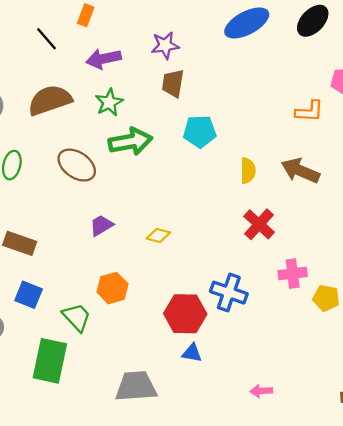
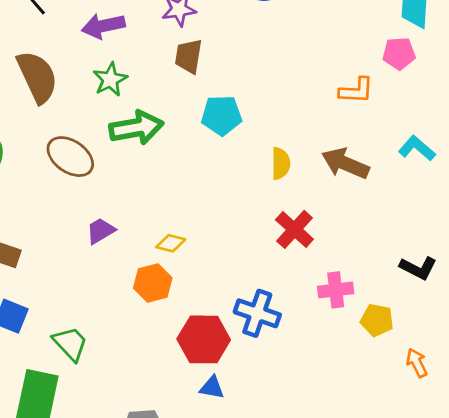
brown semicircle: (50, 100) -> (37, 77), turned 84
orange hexagon: (112, 288) -> (153, 283), moved

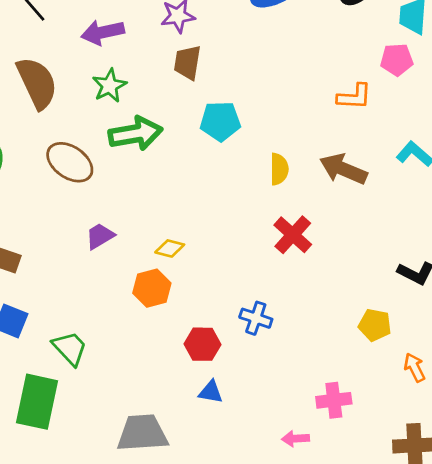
pink cross: (336, 290) -> (334, 400), moved
blue cross: (257, 313) -> (256, 318), size x0.7
red hexagon: (204, 339) -> (202, 344), size x0.7

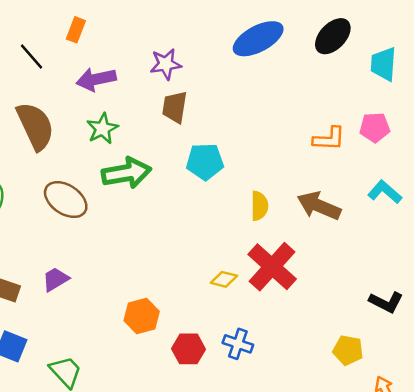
pink pentagon: (397, 60) -> (375, 127), moved
red cross: (293, 235) -> (272, 267), size x1.4
purple trapezoid: (100, 236) -> (56, 279), moved
yellow diamond: (170, 248) -> (224, 279), moved
red hexagon: (202, 344) -> (189, 349), moved

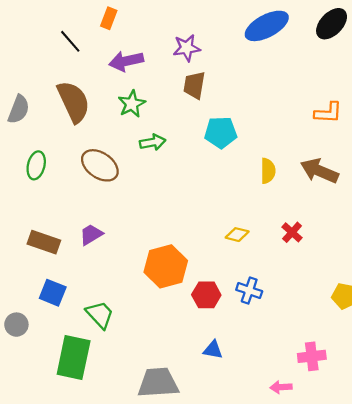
green arrow: (126, 173) -> (153, 142), size x0.6
red cross: (272, 267) -> (292, 232), moved, size x0.5
orange hexagon: (142, 316) -> (166, 266), size x1.4

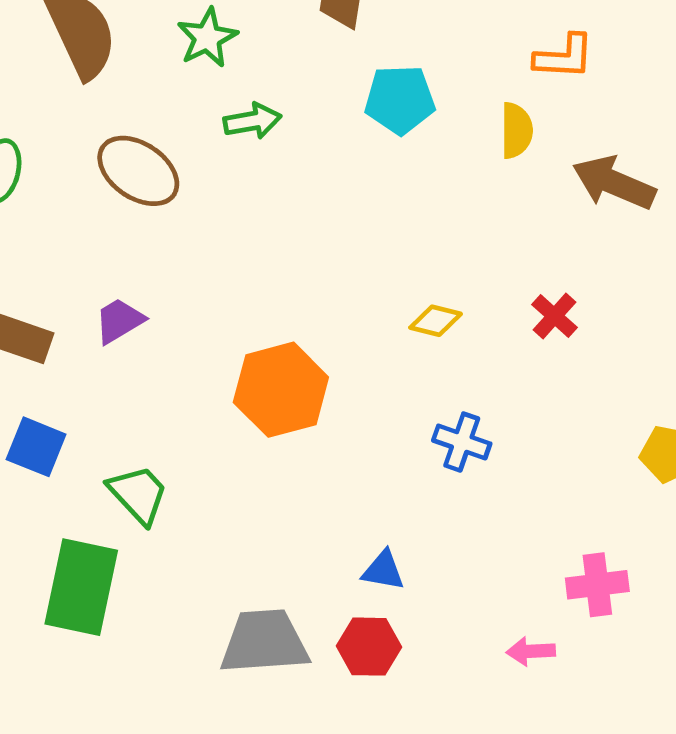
orange L-shape: (328, 113) -> (564, 57), moved
yellow semicircle: (268, 171) -> (516, 130), moved
red hexagon: (206, 295) -> (369, 647), moved

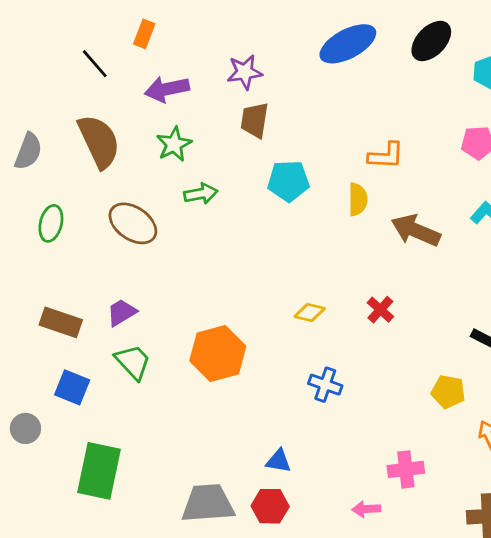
green trapezoid: (138, 494) -> (133, 362), moved

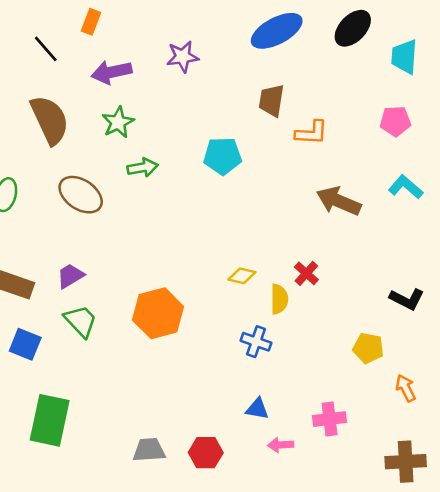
brown trapezoid: (255, 120) -> (272, 100), moved
yellow semicircle: (358, 199) -> (279, 299), moved
blue triangle: (279, 461) -> (257, 409), moved
gray trapezoid: (208, 503) -> (149, 450), size x0.7
pink arrow: (366, 509) -> (281, 445), moved

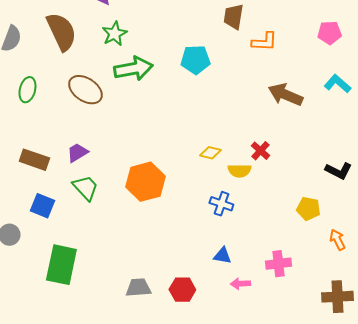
green arrow: (143, 168) -> (133, 69), size x1.6
yellow semicircle: (279, 299) -> (239, 171), turned 90

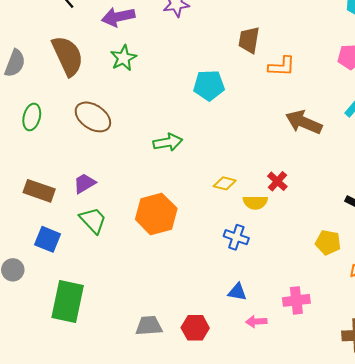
green arrow: (133, 69) -> (168, 142), moved, size x0.7

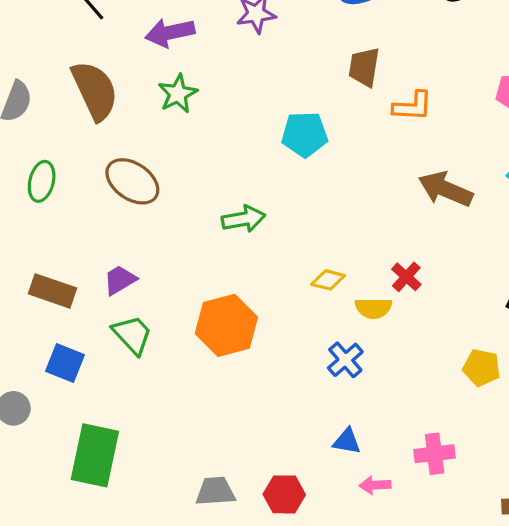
blue cross: (236, 237) -> (345, 360), turned 30

